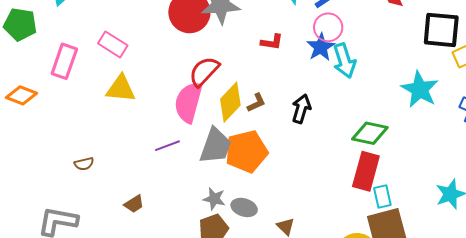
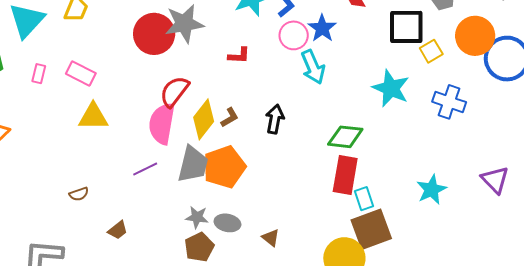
blue star: (321, 47) -> (322, 28), moved
pink rectangle: (64, 61) -> (39, 74), moved, size x0.6
brown semicircle: (84, 164) -> (79, 194), moved

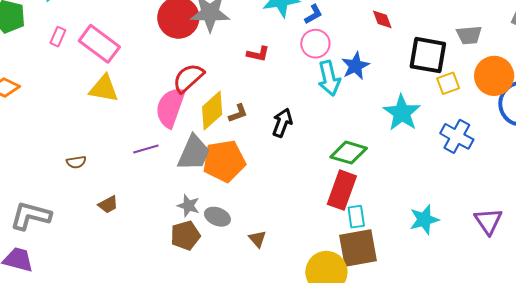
blue star: (322, 28) -> (355, 66), moved
pink rectangle: (81, 73) -> (99, 44), size x1.4

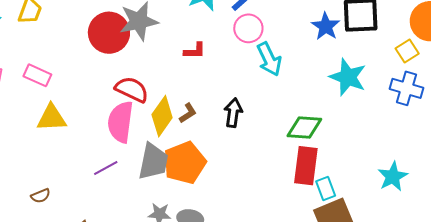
pink rectangle: (99, 44) -> (37, 75), size x0.7
blue star: (355, 66) -> (326, 26), moved
red semicircle: (188, 78) -> (132, 89), turned 80
yellow square: (448, 83) -> (407, 51), moved

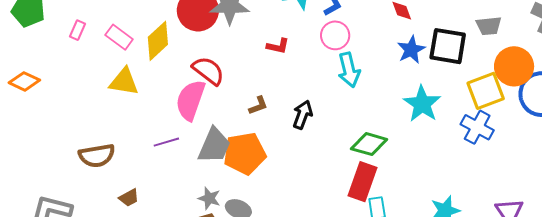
yellow square: (407, 51) -> (486, 91), size x1.6
yellow diamond: (162, 116) -> (158, 41), moved
brown semicircle: (41, 196) -> (97, 156), size x1.8

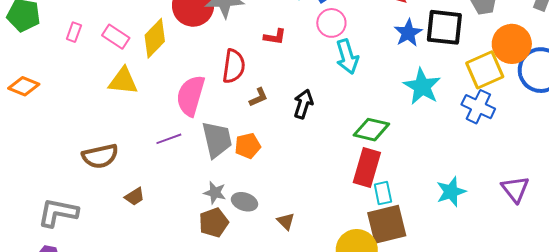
red semicircle: (208, 71) -> (234, 66), moved, turned 64
gray trapezoid: (214, 146) -> (217, 140), turned -33
orange pentagon: (245, 153) -> (248, 146), size x0.6

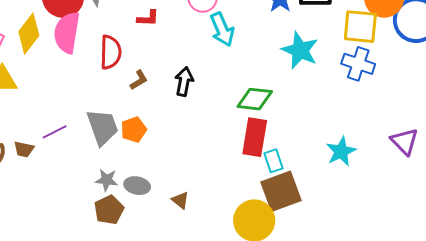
yellow square: (485, 70) -> (360, 27), turned 36
pink semicircle: (191, 96) -> (67, 33), moved
brown trapezoid: (135, 197) -> (24, 149), moved, turned 50

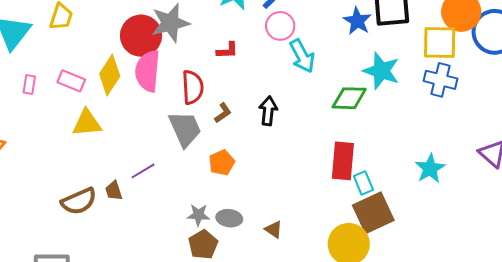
green diamond: (255, 99) -> (349, 98), moved
gray trapezoid: (102, 127) -> (185, 129), moved
brown trapezoid: (24, 149) -> (114, 191), turned 65

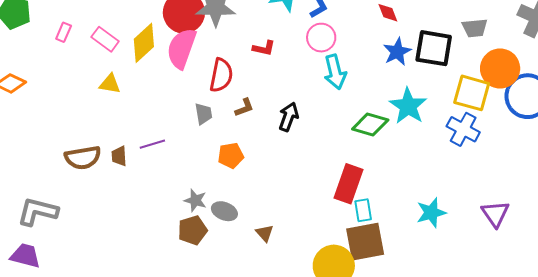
yellow triangle: (87, 123) -> (110, 84), size x0.7
gray trapezoid: (185, 129) -> (203, 114), size x0.6

